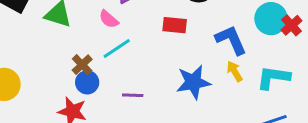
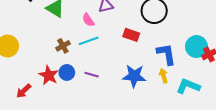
blue circle: (87, 82) -> (67, 72), moved

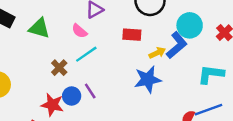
cyan circle: (196, 47) -> (190, 25), moved
blue L-shape: (166, 54) -> (177, 45), turned 75
purple line: (92, 75) -> (90, 91), moved, turned 56
yellow arrow: (163, 76) -> (157, 53), moved, turned 96

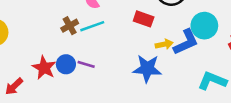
brown cross: (59, 68) -> (70, 26), moved
purple line: (90, 91) -> (86, 64), turned -56

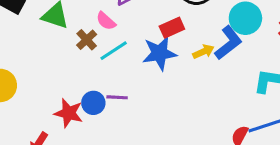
red rectangle: (144, 19) -> (172, 28), turned -30
brown cross: (70, 26) -> (87, 40), moved
blue star: (147, 69) -> (159, 53), moved

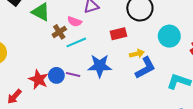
pink semicircle: (106, 21) -> (75, 21), turned -32
blue L-shape: (228, 43) -> (145, 68), moved
blue star: (159, 53) -> (100, 66), moved

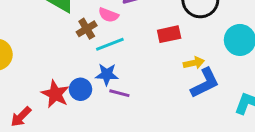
blue star: (100, 66) -> (107, 74), moved, size x0.7
purple line: (73, 74) -> (119, 93), moved

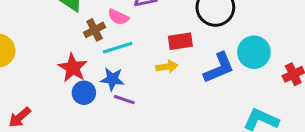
yellow arrow: (194, 63) -> (167, 67), moved
blue L-shape: (205, 83) -> (219, 68), moved
red star: (55, 94) -> (73, 68), moved

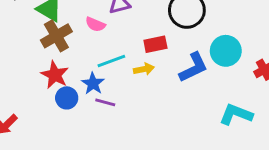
brown cross: (95, 30) -> (56, 36), moved, size x1.5
cyan line: (118, 48) -> (111, 61), moved
blue star: (112, 79) -> (93, 84), turned 30

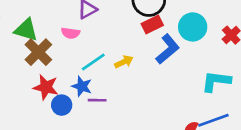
red rectangle: (155, 44) -> (152, 24), moved

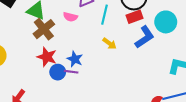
cyan line: (93, 62) -> (104, 15), moved, turned -48
yellow arrow: (124, 62) -> (110, 43), turned 56
purple line: (97, 100) -> (71, 72), moved

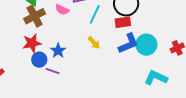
cyan circle: (166, 22) -> (146, 45), moved
red star: (47, 57) -> (32, 43), turned 30
purple line: (71, 72) -> (53, 71), moved

